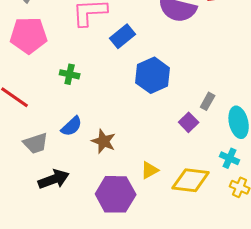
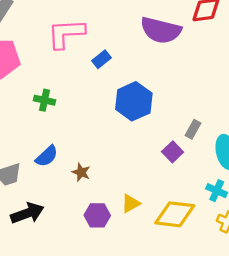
blue rectangle: (123, 36) -> (102, 59), size x0.7
brown star: (104, 141) -> (81, 172), size x0.7
purple hexagon: (116, 194) -> (97, 215), moved, size x0.6

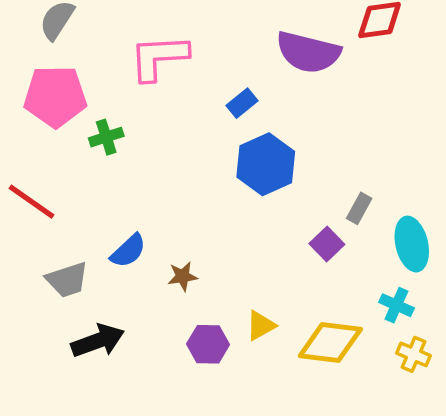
blue rectangle: (102, 59) -> (242, 103), moved
green cross: (45, 100) -> (106, 137), moved, turned -30
brown star: (81, 172) -> (183, 276), turned -30

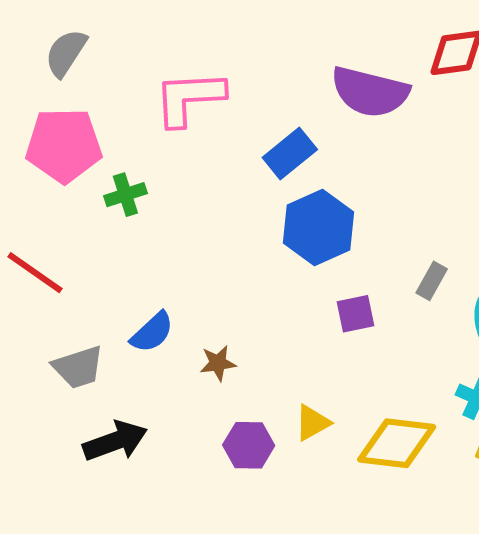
blue rectangle: (242, 103) -> (290, 154), size x1.4
purple square: (327, 244) -> (356, 314), moved, turned 32

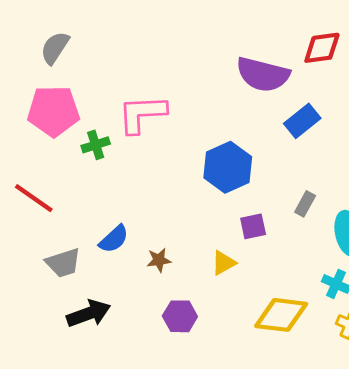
pink L-shape: (189, 98) -> (142, 114), moved
blue rectangle: (290, 154) -> (302, 121), moved
yellow triangle: (312, 423) -> (224, 263), moved

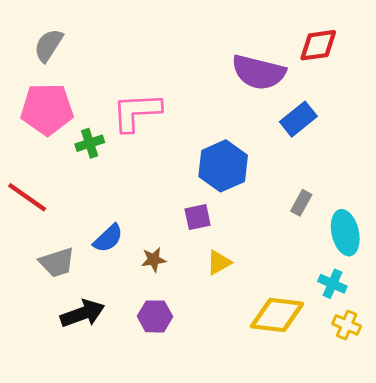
purple square: (253, 226) -> (198, 217), moved
purple hexagon: (180, 316) -> (155, 316), moved

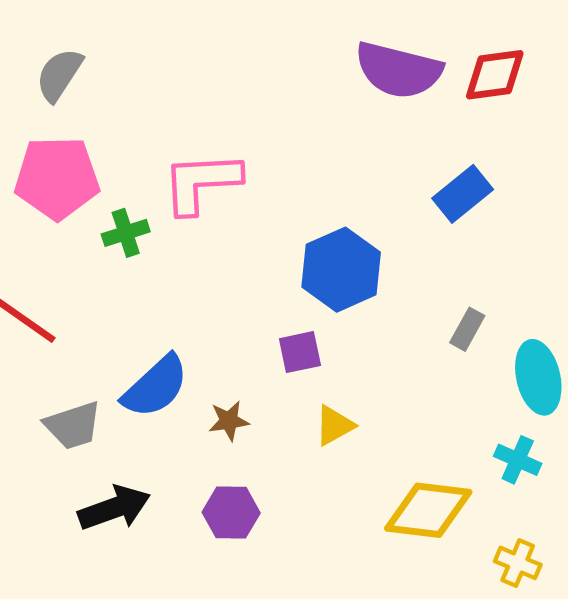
purple semicircle: (259, 72) -> (398, 70), moved
blue semicircle: (108, 238) -> (155, 386), size x1.4
yellow cross: (347, 325) -> (518, 563), moved

